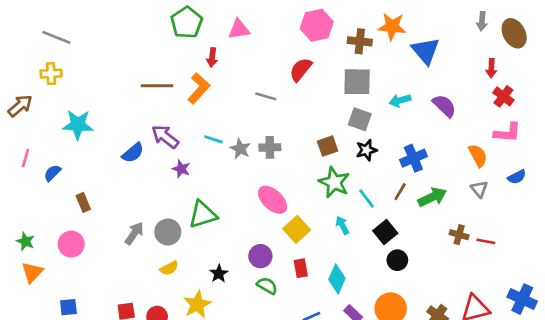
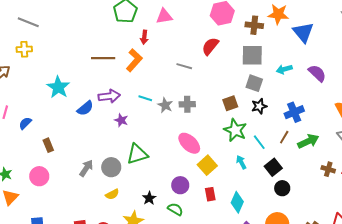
cyan star: (78, 125) -> (58, 87), moved, turned 30
purple arrow: (165, 137) -> (109, 96), turned 135
green semicircle: (267, 286) -> (175, 209), moved

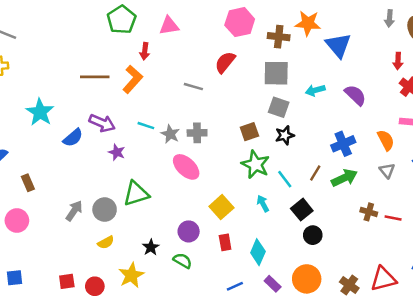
purple arrow: (109, 96) -> (102, 123), turned 30
blue cross: (294, 112) -> (343, 144), moved
pink ellipse: (189, 143) -> (186, 167), moved

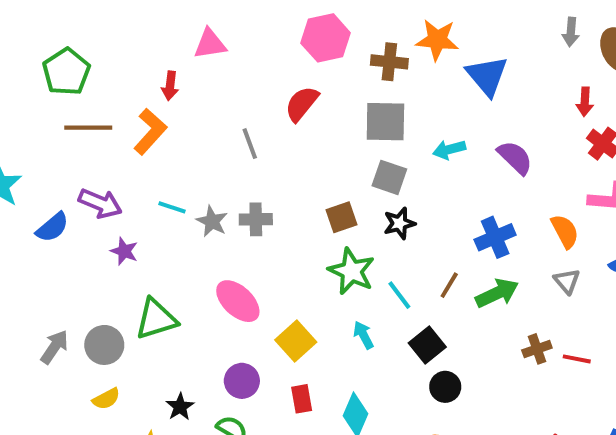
green pentagon: (122, 20) -> (66, 72), moved
gray line: (193, 87) -> (250, 144), turned 54
pink ellipse: (186, 167) -> (238, 301), moved
brown cross: (369, 212) -> (537, 349), turned -35

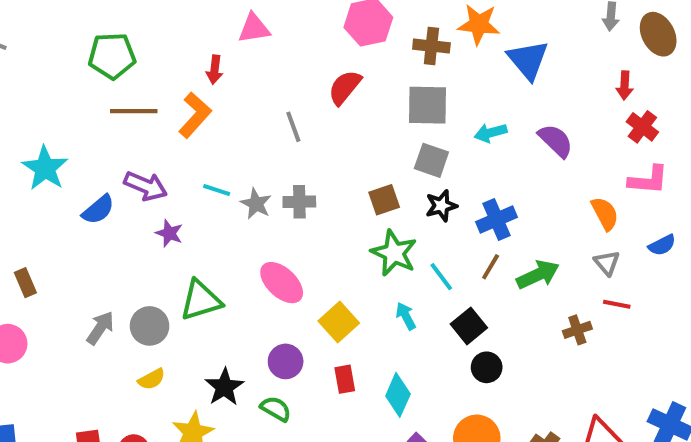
green pentagon: (66, 72) -> (112, 56), turned 30
blue cross: (495, 237) -> (496, 219), moved
red line: (577, 359) -> (617, 304), moved
black star: (180, 407) -> (224, 387), size x1.4

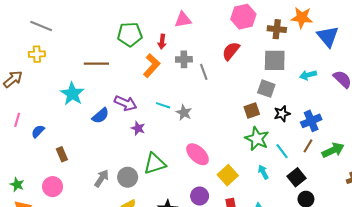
green pentagon: (112, 56) -> (130, 34), moved
brown line: (134, 111) -> (96, 64), moved
gray square: (431, 160) -> (266, 89), moved
gray cross: (299, 202) -> (184, 59), moved

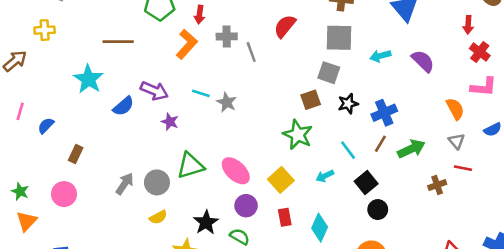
green star: (257, 139) -> (298, 135), moved
brown rectangle: (62, 154) -> (76, 154), turned 48
pink ellipse: (197, 154) -> (236, 171), moved
cyan arrow: (263, 172) -> (325, 176), turned -88

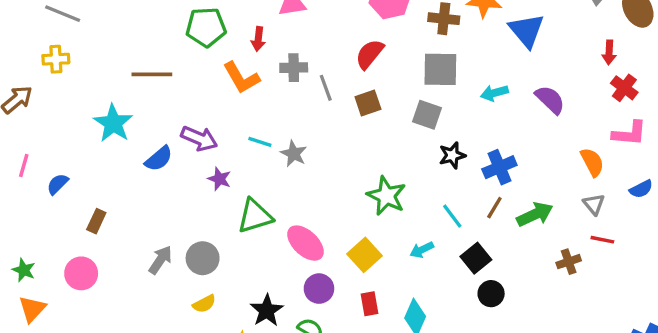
orange L-shape: (187, 44) -> (241, 78), turned 108
brown square: (311, 100) -> (368, 103), moved
green triangle: (191, 166) -> (255, 216), moved

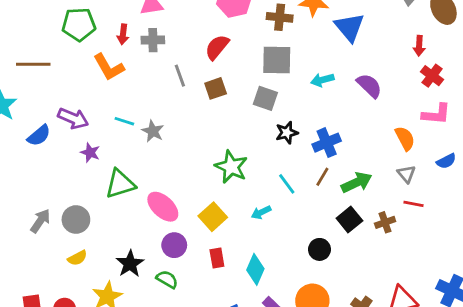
gray cross: (294, 68) -> (153, 40), moved
black square: (476, 258) -> (349, 220), moved

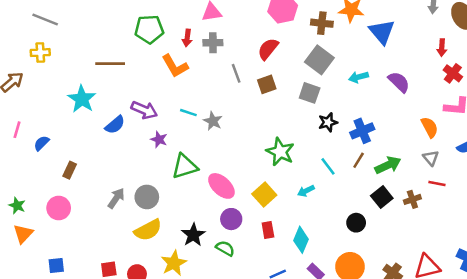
gray square: (277, 60) -> (319, 60), turned 36
yellow semicircle: (77, 258) -> (148, 230), size x1.6

